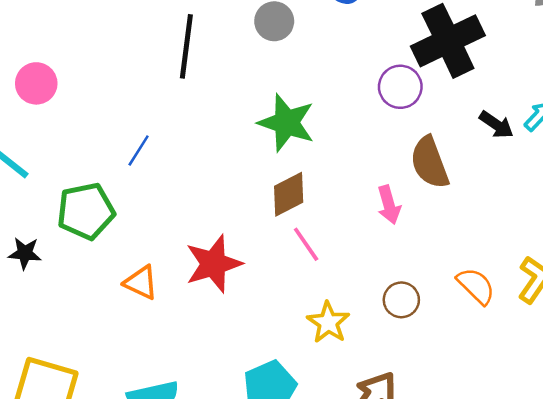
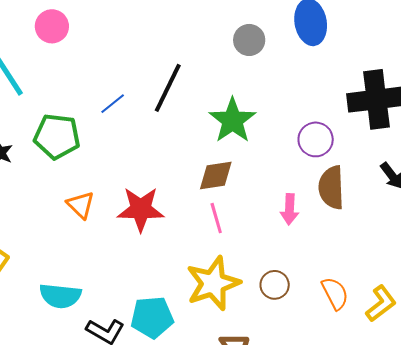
black line: (186, 46) -> (168, 88), moved
purple circle: (400, 87) -> (316, 139), moved
yellow star: (328, 322) -> (213, 283), size x1.6

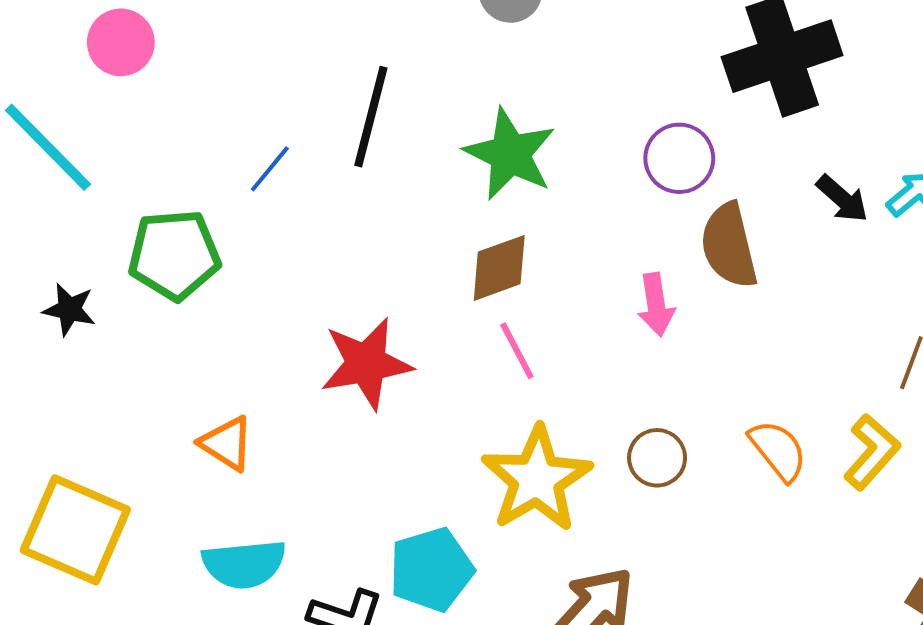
orange triangle: (81, 205) -> (227, 444), moved

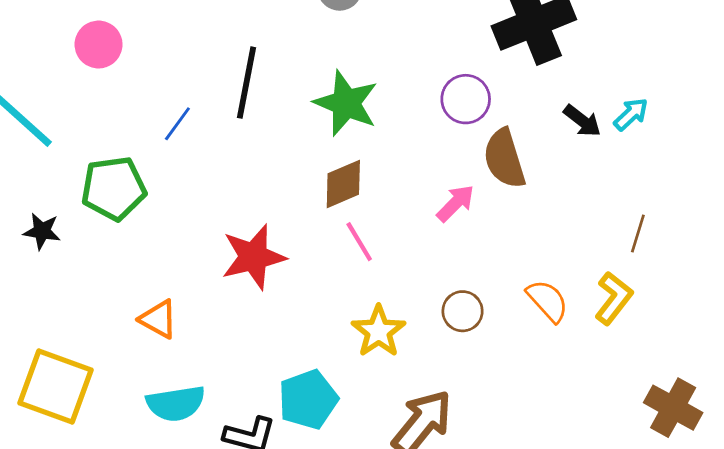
pink circle: (121, 42) -> (99, 45), moved
pink arrow: (656, 305) -> (455, 203), turned -123
yellow star: (537, 479) -> (379, 331), size x0.7

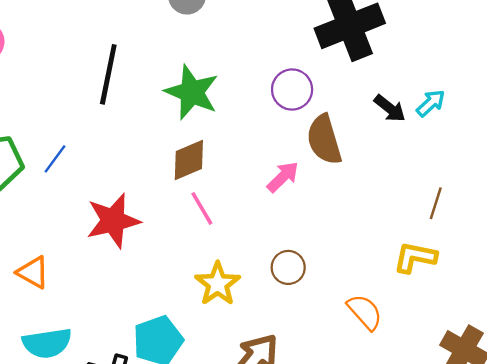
blue line: (177, 124) -> (55, 159), moved
yellow L-shape: (614, 298) -> (415, 257), turned -117
orange semicircle: (548, 301) -> (365, 312), moved

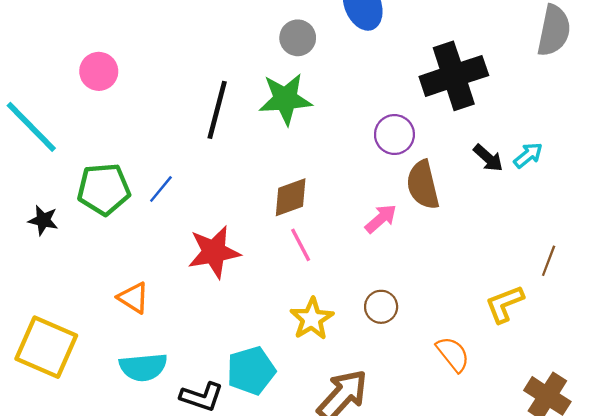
green star: (192, 92) -> (285, 99), moved, turned -30
brown line: (436, 203) -> (549, 261), moved
yellow L-shape: (415, 257) -> (505, 304), turned -36

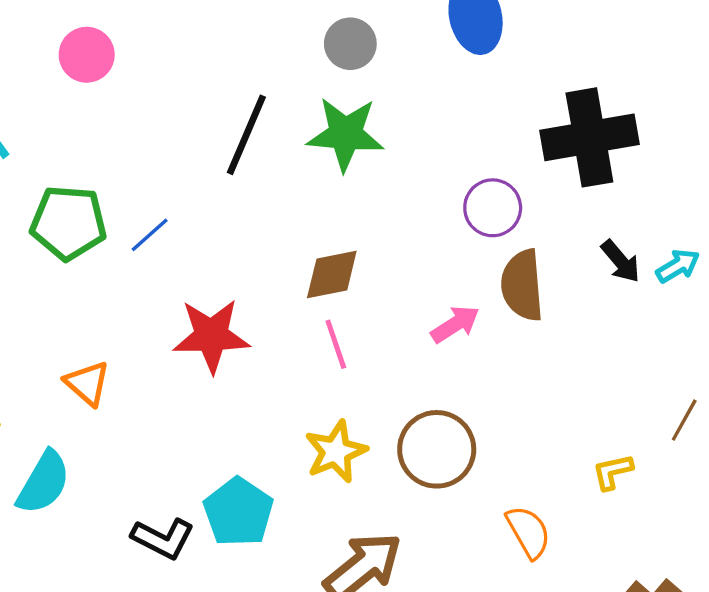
gray circle: (298, 38) -> (350, 44), moved
yellow L-shape: (505, 304) -> (613, 472), size x0.7
brown circle: (381, 307) -> (437, 449), size x1.6
cyan semicircle: (143, 367) -> (43, 483), moved, turned -63
cyan pentagon: (251, 371) -> (238, 512), turned -30

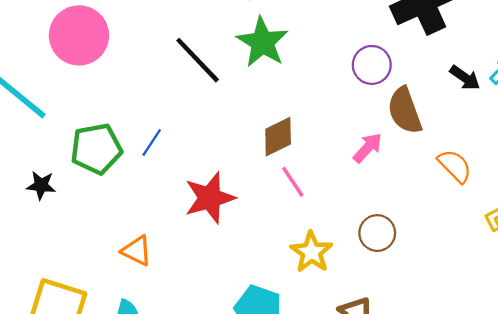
pink circle: (87, 55) -> (79, 35), size x1.6
green star: (345, 134) -> (262, 42), turned -30
black line: (246, 135) -> (198, 60), turned -52
brown circle: (437, 449) -> (377, 233), size x0.7
orange semicircle: (528, 532) -> (455, 166), moved

